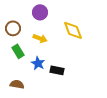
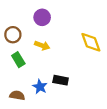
yellow diamond: (73, 30) -> (91, 42), moved
blue star: (38, 63) -> (40, 87), moved

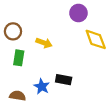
purple circle: (42, 17) -> (78, 13), moved
green rectangle: (18, 60) -> (19, 58), turned 40

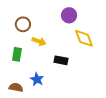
brown circle: (13, 31) -> (23, 24), moved
black rectangle: (64, 80) -> (61, 60), moved

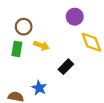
green rectangle: (17, 54) -> (17, 49), moved
black rectangle: (61, 60) -> (66, 67), turned -56

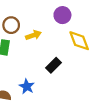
yellow arrow: (41, 46) -> (33, 35), moved, turned -40

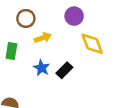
brown circle: (11, 25) -> (26, 18), moved
blue star: (27, 86) -> (42, 68), moved

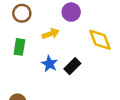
purple circle: (74, 16) -> (71, 12), moved
brown circle: (26, 18) -> (22, 13), moved

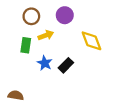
brown circle: (22, 13) -> (31, 16), moved
green rectangle: (19, 47) -> (26, 45), moved

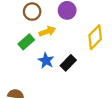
yellow diamond: (91, 41) -> (95, 37), turned 65
green rectangle: (26, 45) -> (26, 42), turned 40

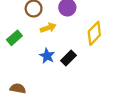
green rectangle: (26, 42) -> (14, 38), moved

